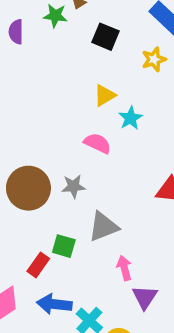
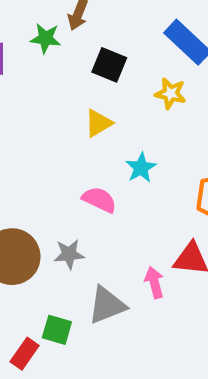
yellow star: (154, 59) -> (170, 93), turned 30
yellow triangle: (105, 95) -> (98, 123), moved
pink arrow: (124, 268) -> (154, 282), moved

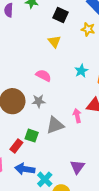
yellow triangle: (98, 123) -> (54, 42), turned -40
cyan star: (141, 168) -> (81, 71), moved
pink semicircle: (99, 200) -> (43, 76), moved

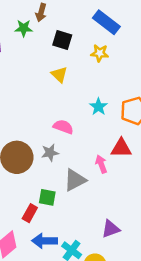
pink semicircle: (43, 76) -> (63, 127), moved
purple triangle: (77, 167) -> (111, 229), turned 42

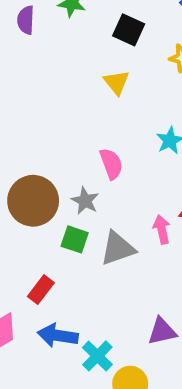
pink semicircle: (63, 127) -> (111, 164), turned 42
gray star: (50, 153) -> (85, 201), turned 30
green square: (47, 197) -> (75, 239), moved

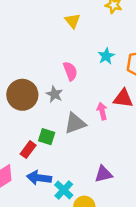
green square: (75, 239) -> (47, 137), moved

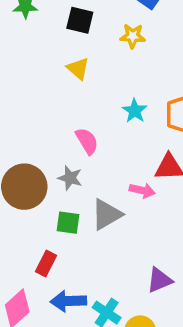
pink arrow: (102, 111) -> (142, 190), turned 126
green square: (47, 137) -> (68, 223), moved

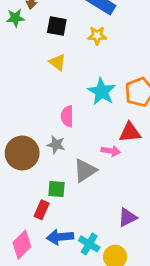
cyan star: (135, 111) -> (102, 92), size x1.5
pink semicircle: (87, 141) -> (67, 116), turned -145
green square: (68, 223) -> (56, 189), moved

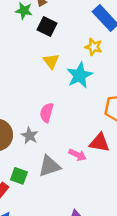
black square: (57, 26) -> (47, 26), moved
cyan star: (102, 92) -> (80, 75), moved

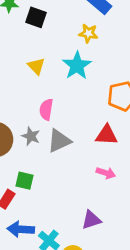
yellow triangle: (51, 61) -> (36, 66), moved
pink arrow: (78, 155) -> (106, 173), moved
gray triangle: (49, 166) -> (59, 141), moved

